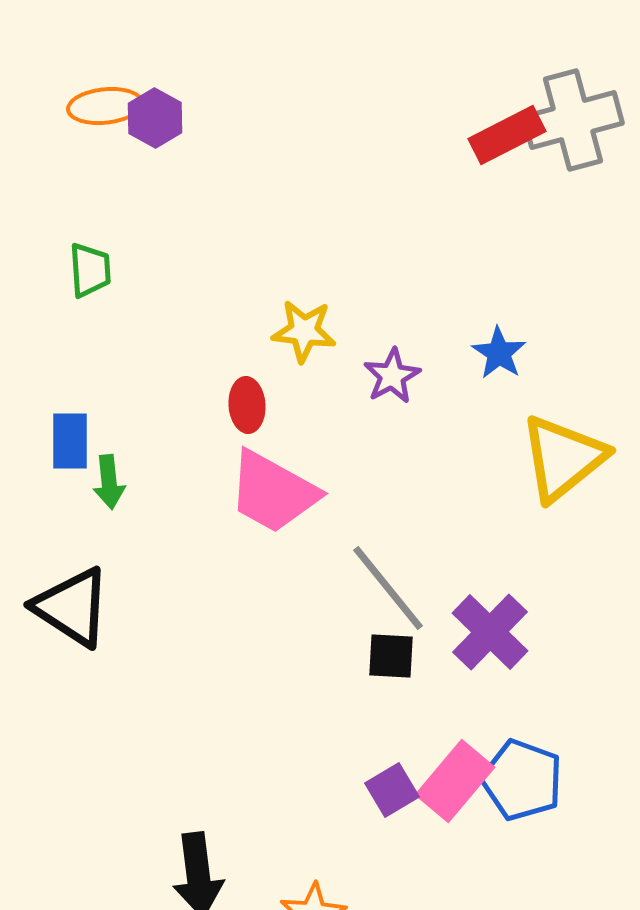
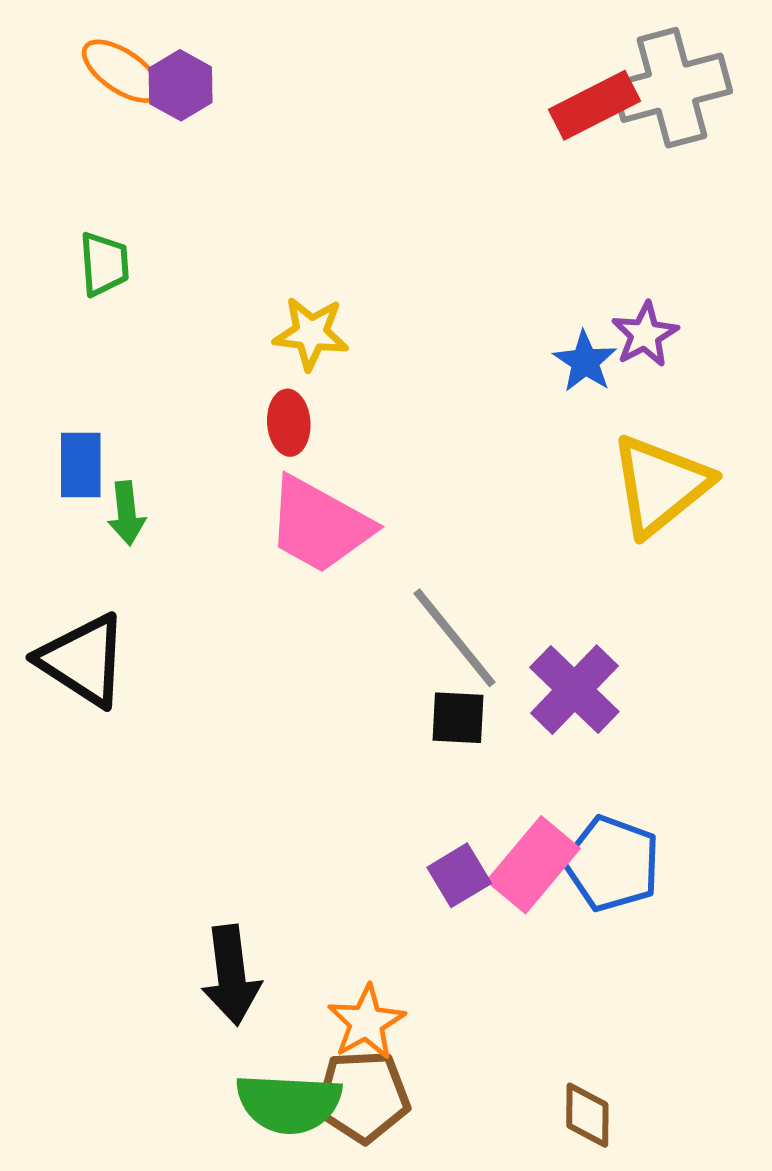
orange ellipse: (105, 106) -> (122, 71), turned 40
yellow star: (304, 331) -> (311, 333), moved
purple star: (392, 376) -> (645, 335), moved

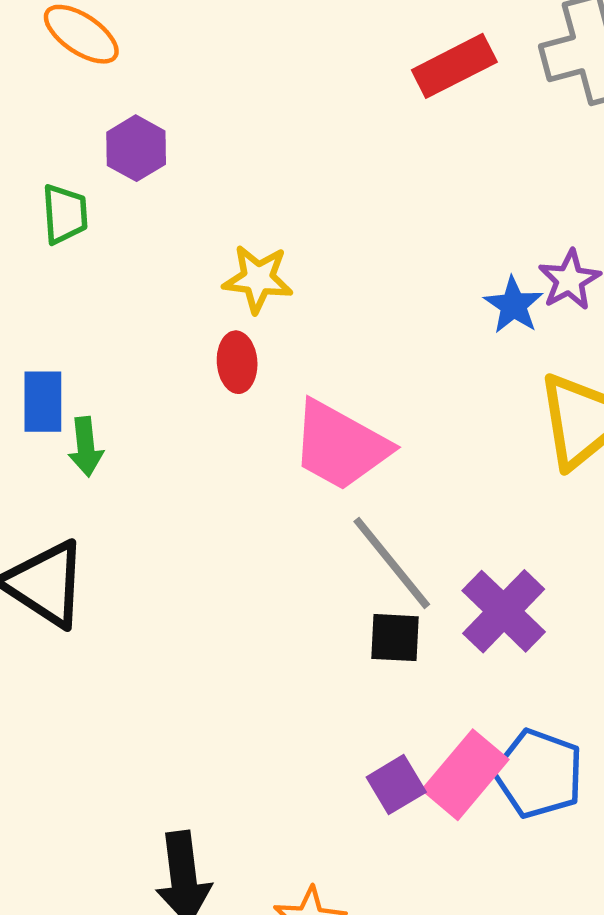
purple hexagon: (181, 85) -> (136, 148), moved
red rectangle: (594, 105) -> (454, 66), moved
pink trapezoid: (319, 525) -> (340, 446), moved

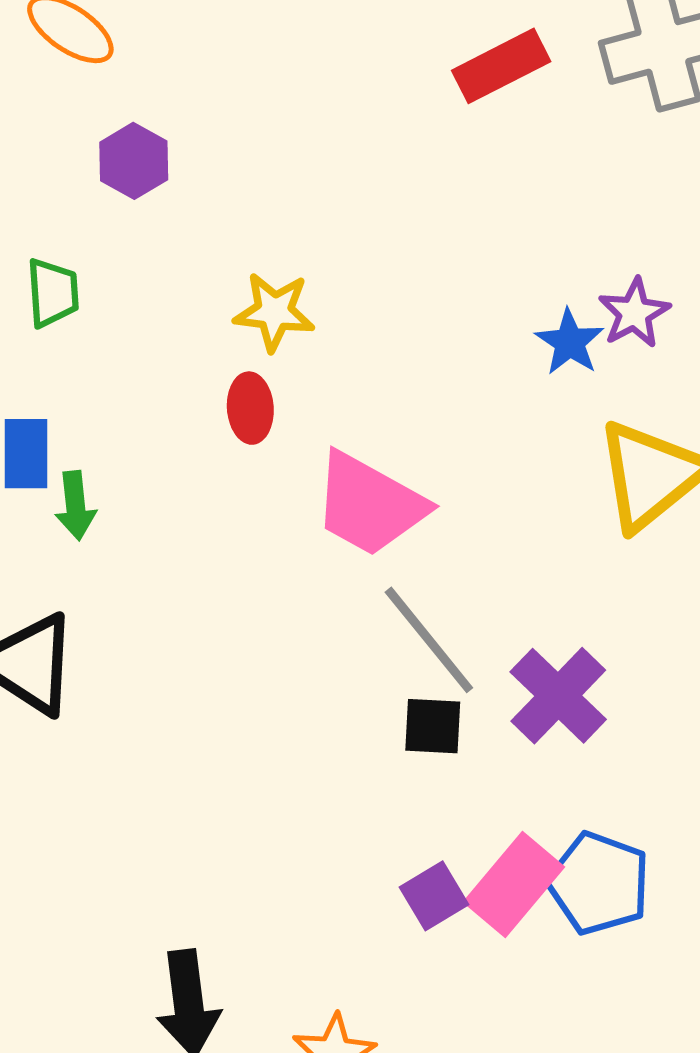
green trapezoid: (65, 214) -> (53, 293), moved

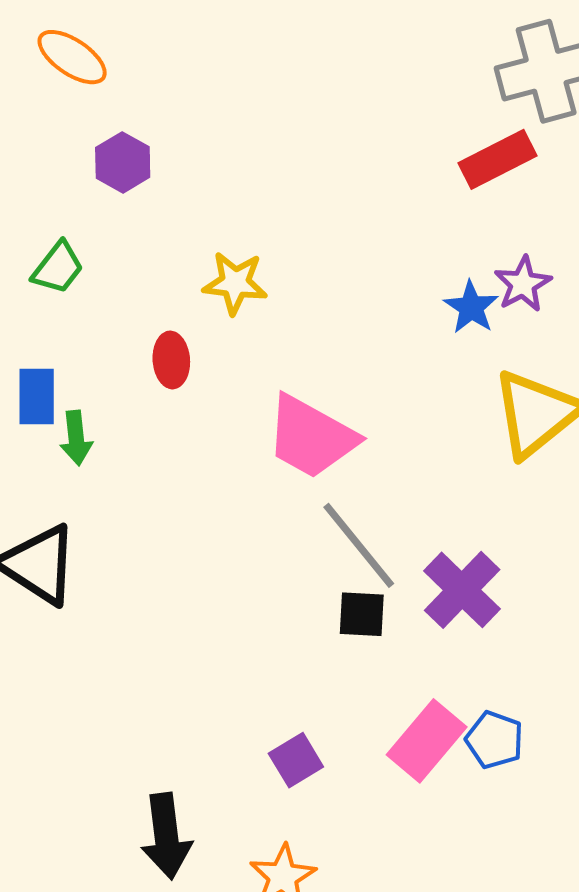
red rectangle: (501, 66) -> (498, 159), moved
green trapezoid: (53, 293) -> (58, 268), turned 42
red ellipse: (250, 408) -> (171, 360), moved
blue pentagon: (599, 883) -> (494, 740), size x0.7
purple square: (434, 896) -> (296, 760), moved

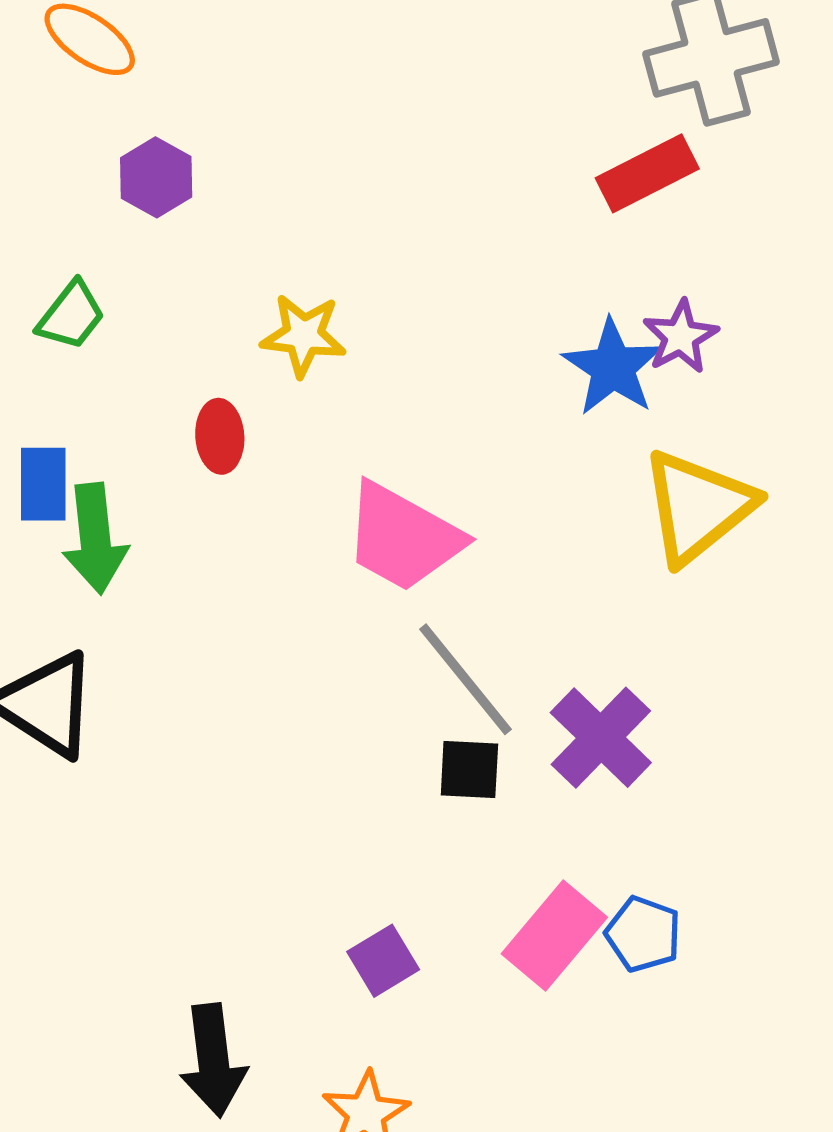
blue star: (471, 307) -> (613, 367), size x1.4
green arrow: (76, 438) -> (95, 539), size x1.5

